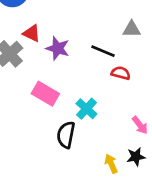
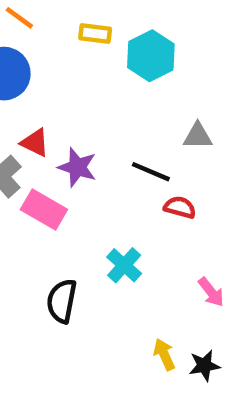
pink rectangle: (45, 94) -> (44, 210), moved
black semicircle: (66, 135) -> (62, 301), moved
black star: (136, 157) -> (204, 366), moved

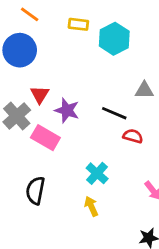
red triangle: (35, 143) -> (40, 95), turned 36
black semicircle: (62, 301) -> (35, 191), moved
yellow arrow: (164, 354) -> (91, 206), moved

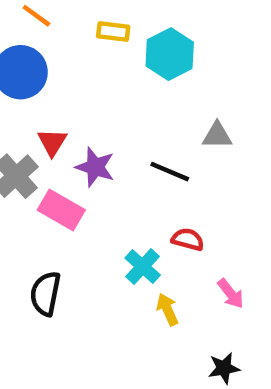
red semicircle: (133, 136) -> (188, 239), moved
yellow arrow: (91, 206) -> (167, 309), moved

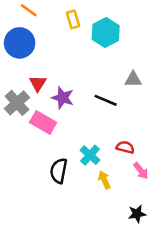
yellow rectangle: (113, 32) -> (73, 19), turned 66
red semicircle: (188, 239) -> (125, 147), moved
black semicircle: (45, 294) -> (59, 171), moved

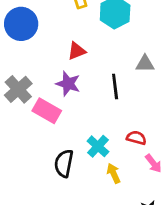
red triangle: (38, 83) -> (77, 51), moved, turned 36
black line: (106, 100) -> (115, 87), turned 60

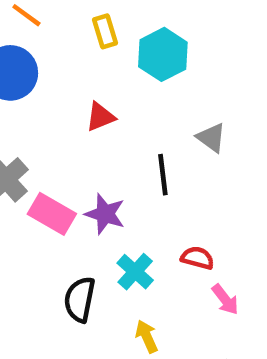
gray triangle: (145, 64) -> (211, 138), turned 36
purple star: (68, 84) -> (105, 214), moved
yellow arrow: (114, 173) -> (147, 336), moved

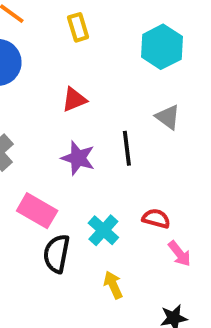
cyan hexagon: (163, 54) -> (162, 47), moved
pink rectangle: (52, 214) -> (37, 211), moved
purple star: (105, 214) -> (78, 158), moved

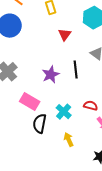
red triangle: (74, 99) -> (65, 35), moved, turned -32
purple star: (78, 158) -> (51, 75), turned 30

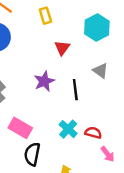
purple star: (51, 75) -> (44, 81), moved
cyan cross: (64, 112) -> (68, 129), moved

